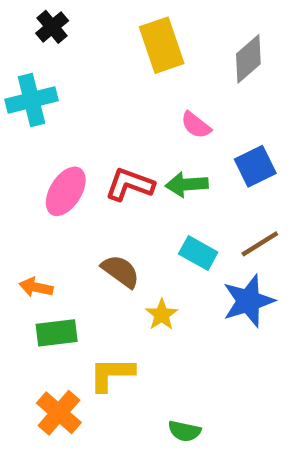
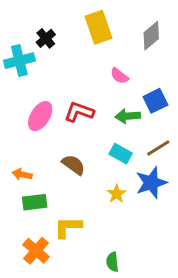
black cross: (52, 27) -> (46, 38), moved
green arrow: (187, 184) -> (128, 116), moved
yellow star: (162, 315) -> (117, 194), moved
green semicircle: (184, 431) -> (112, 262), turned 72

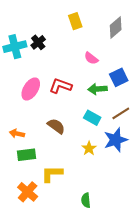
yellow rectangle: (99, 27) -> (75, 21), size x0.7
black cross: (46, 38) -> (38, 42), moved

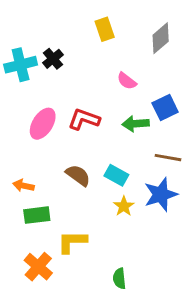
brown line: (121, 113) -> (168, 158), turned 42
cyan rectangle: (92, 118) -> (116, 175), moved

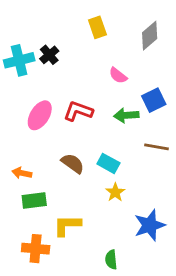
blue star: (161, 194) -> (150, 225), moved
orange cross: (38, 267) -> (36, 249), turned -36

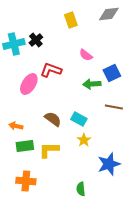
gray diamond: (150, 36) -> (109, 14), moved, turned 35
red L-shape: (78, 111) -> (51, 70), moved
yellow L-shape: (67, 225) -> (49, 150), moved

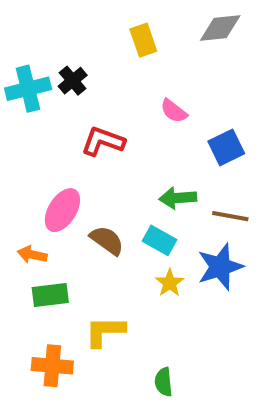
pink ellipse: (29, 84) -> (62, 210), moved
green arrow: (92, 84) -> (178, 198), moved
yellow L-shape: (49, 150) -> (105, 331), moved
blue star: (109, 164) -> (220, 267), moved

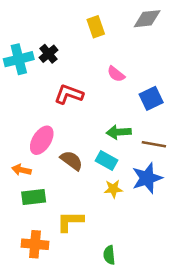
yellow star: (170, 283) -> (113, 189), turned 30

